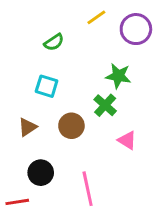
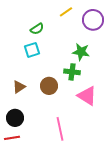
cyan square: (47, 86) -> (32, 50), moved, turned -35
green cross: (105, 105) -> (72, 72), turned -35
pink triangle: (127, 140) -> (87, 96), size x1.5
black circle: (41, 173) -> (15, 118), moved

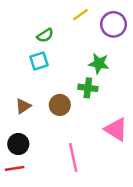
pink triangle: (87, 96) -> (116, 129), moved

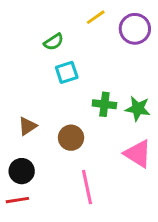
cyan square: (39, 61) -> (67, 72), moved
green star: (99, 63) -> (138, 109), moved
brown circle: (60, 105) -> (71, 138), moved

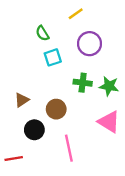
purple circle: (135, 29) -> (89, 44), moved
green semicircle: (54, 42) -> (42, 33), turned 91
black circle: (22, 171) -> (34, 130), moved

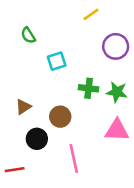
yellow line: (76, 14) -> (91, 14), moved
green semicircle: (42, 33) -> (28, 35), moved
purple circle: (89, 44) -> (116, 46), moved
pink triangle: (109, 122) -> (117, 130), turned -30

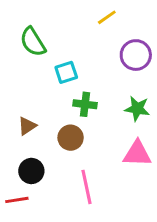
green semicircle: (28, 35) -> (33, 42), size x1.5
green cross: (89, 88) -> (85, 104), moved
black circle: (37, 139) -> (31, 171), moved

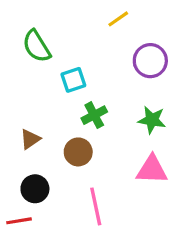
green cross: (85, 104) -> (94, 115), turned -35

